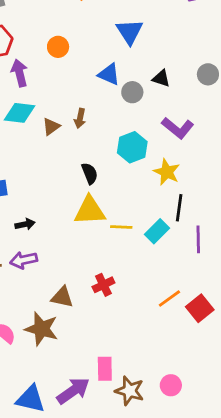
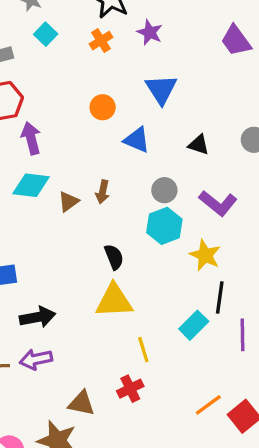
orange circle: (58, 47) -> (103, 107), moved
gray circle: (132, 92) -> (164, 190), moved
black arrow: (25, 224) -> (38, 317), size x1.5
yellow line: (121, 227) -> (143, 350), moved, turned 70

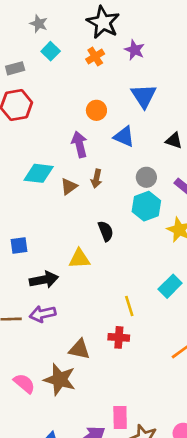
purple arrow: (31, 138) -> (79, 144), moved
yellow triangle: (114, 301) -> (79, 259), moved, size x0.7
red cross: (130, 389) -> (119, 337), turned 30

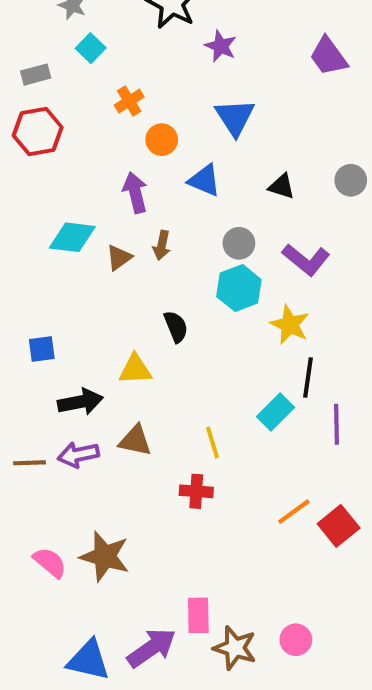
orange cross: (95, 56) -> (129, 101), moved
brown triangle: (79, 349) -> (135, 440), moved

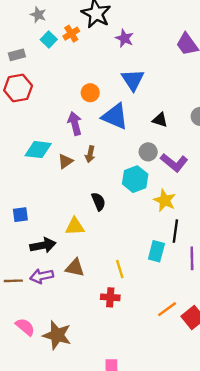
orange cross: (129, 101) -> (71, 34), moved
blue triangle: (204, 180) -> (115, 116), size x1.4
gray circle: (239, 243) -> (148, 152), moved
cyan rectangle: (276, 412) -> (156, 251), turned -30
pink semicircle: (50, 562) -> (25, 327), moved

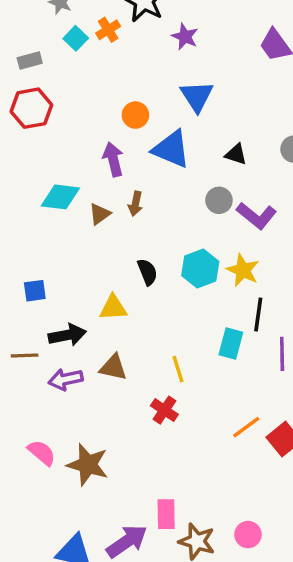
cyan hexagon: (135, 179) -> (200, 269), moved
brown line: (13, 281) -> (25, 355), moved
red cross: (110, 297) -> (164, 410), turned 30

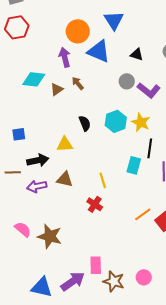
orange circle: (135, 115) -> (78, 31), size x1.5
brown arrow: (135, 204) -> (78, 83), turned 128

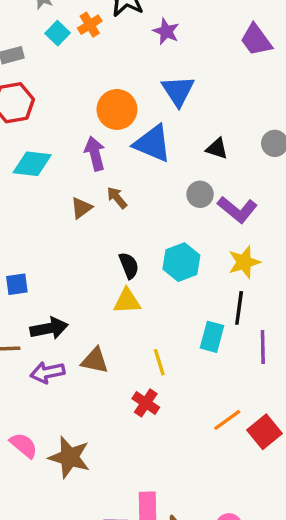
cyan diamond: (34, 79) -> (32, 164), moved
yellow star: (141, 122) -> (244, 262), moved, turned 30
yellow triangle: (65, 144) -> (127, 301), moved

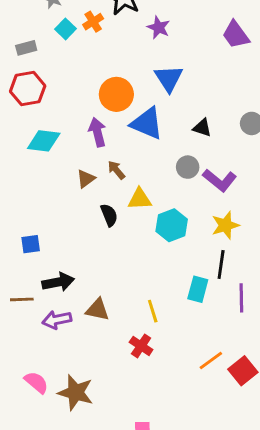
black semicircle: (129, 266) -> (109, 215), moved
yellow triangle: (127, 301) -> (140, 199), moved

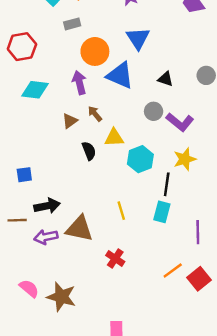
gray rectangle: (26, 48) -> (72, 24), moved
black line: (221, 265) -> (167, 184), moved
purple line: (241, 298) -> (198, 232), moved
brown triangle: (97, 310) -> (79, 229), size x1.4
yellow line: (153, 311) -> (121, 211), moved

